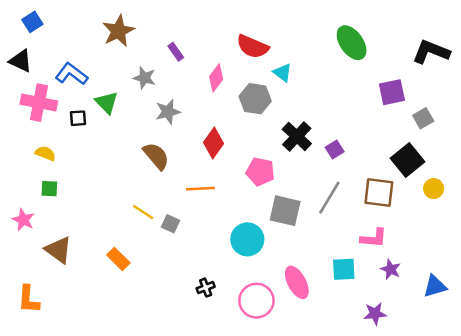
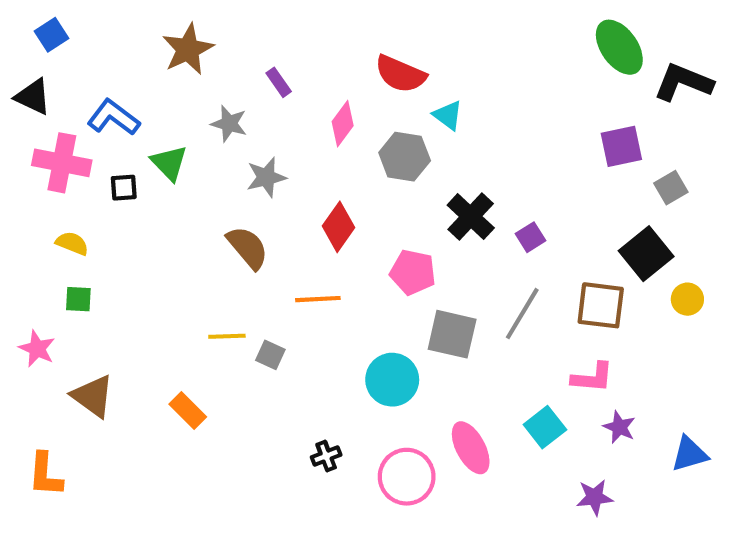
green ellipse: (352, 43) -> (619, 47), moved
yellow line: (143, 212) -> (227, 336), turned -35
cyan square: (344, 269) -> (545, 427), turned -35

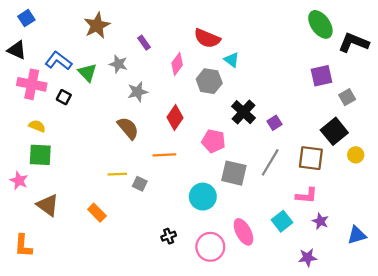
green triangle: (169, 163) -> (87, 73), moved
black square: (124, 188) -> (64, 97), turned 32
green square: (78, 299) -> (40, 155), size x1.6

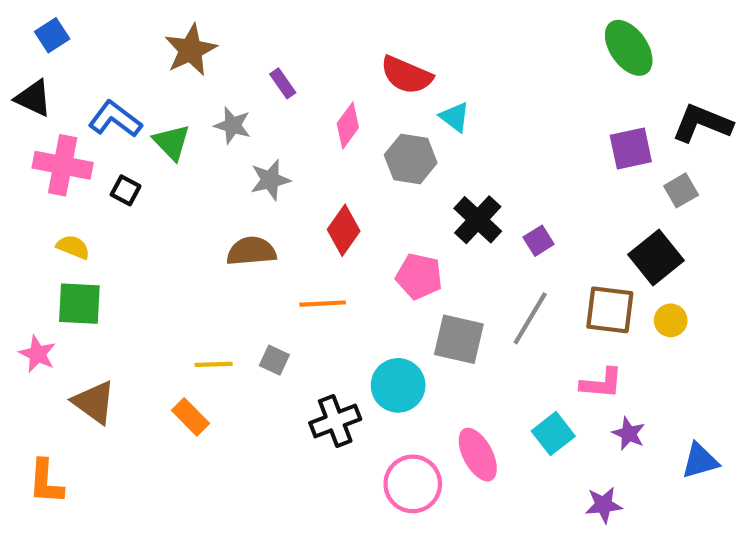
black L-shape: (354, 43) -> (702, 123), moved
brown semicircle: (128, 128) -> (251, 251), turned -55
yellow circle: (356, 155) -> (671, 320), moved
yellow line: (117, 174) -> (214, 364), moved
black cross: (169, 236) -> (335, 421), moved, size x1.6

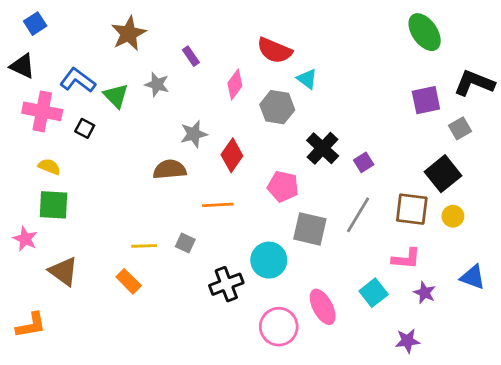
gray star: (270, 180) -> (194, 134), moved
blue triangle: (700, 461) -> (473, 277), moved, turned 36
orange L-shape: (46, 482) -> (31, 325), turned -104

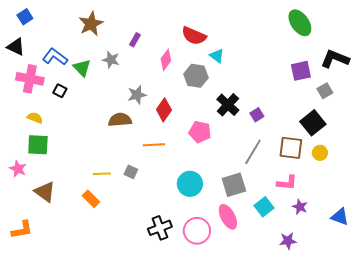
purple rectangle: (191, 56) -> (135, 40), turned 64
gray square: (310, 229) -> (234, 185), moved, turned -30
blue triangle: (473, 277) -> (340, 217), moved
black cross: (226, 284) -> (160, 228), moved

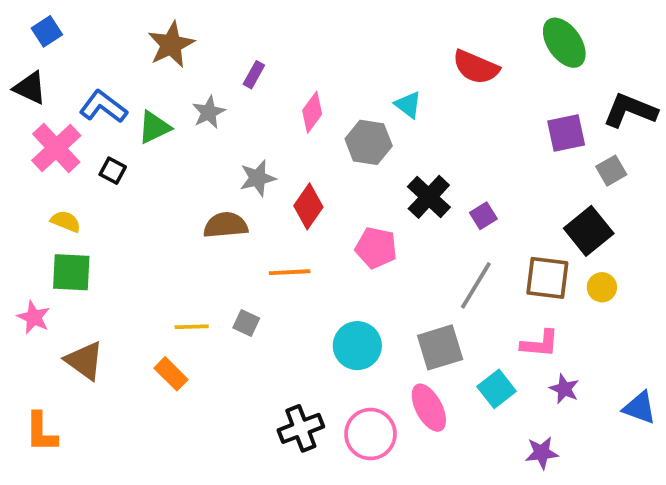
red semicircle: (194, 36) -> (476, 67), moved
gray star: (111, 60) -> (209, 112), turned 30
green triangle: (82, 68) -> (154, 127), turned 48
pink cross: (30, 79) -> (56, 148), turned 36
orange L-shape: (22, 230) -> (41, 432), turned 100

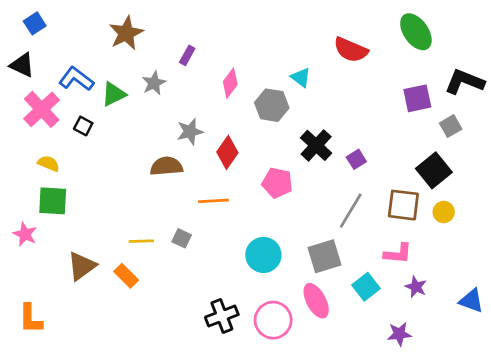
brown triangle: (84, 361) -> (82, 266), moved, turned 48

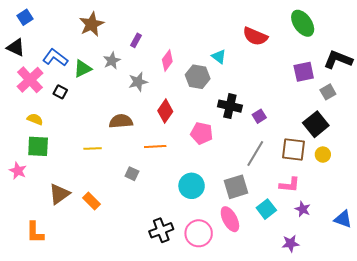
gray star: (190, 132) -> (138, 82), moved
black cross: (316, 145) -> (230, 106), turned -30
yellow line: (141, 241) -> (93, 148), moved
orange L-shape: (30, 319) -> (35, 232), moved

